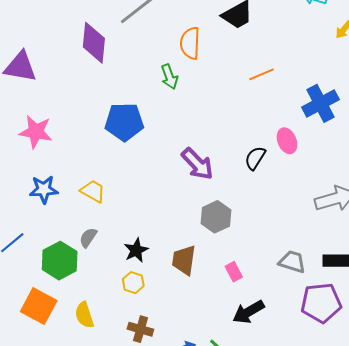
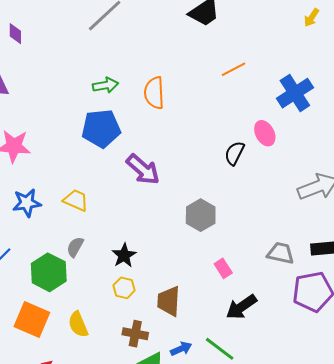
purple diamond: (94, 43) -> (15, 34), moved, size x0.5
orange semicircle: (190, 43) -> (154, 93), moved
green arrow: (169, 77) -> (105, 85), moved, turned -75
purple arrow: (197, 164) -> (143, 169), moved
brown trapezoid: (184, 260) -> (169, 301), moved

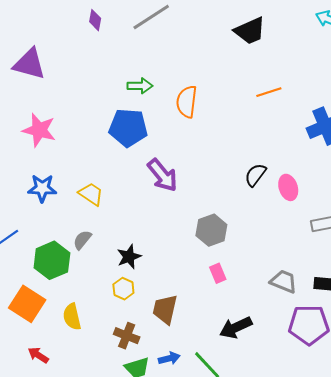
purple diamond: (15, 34) -> (95, 20), moved
pink ellipse: (265, 133) -> (288, 187), moved
pink rectangle: (223, 268) -> (218, 273), moved

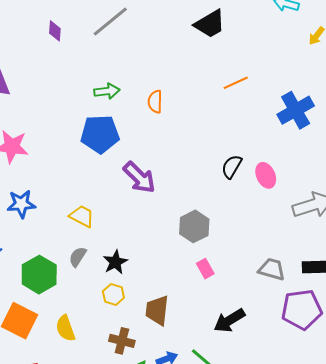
orange semicircle: (187, 102) -> (155, 102), size x0.7
yellow trapezoid: (91, 194) -> (82, 216), moved
gray semicircle: (82, 240) -> (78, 257), moved

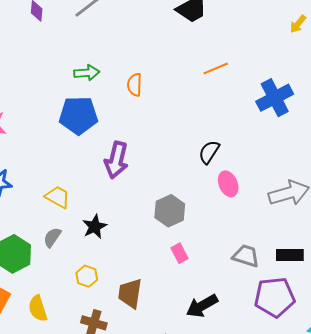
pink ellipse: (266, 175) -> (228, 184), moved
purple arrow: (139, 177) -> (116, 160), turned 57
black star: (115, 262) -> (95, 227), moved

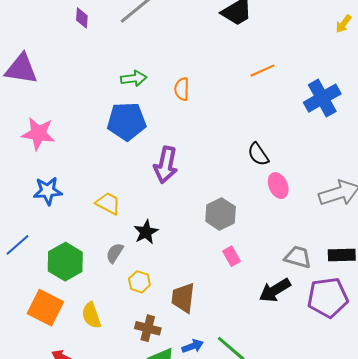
black semicircle: (209, 152) -> (258, 154), turned -65
gray semicircle: (52, 237) -> (115, 253), moved
black arrow: (202, 306) -> (275, 290), moved

